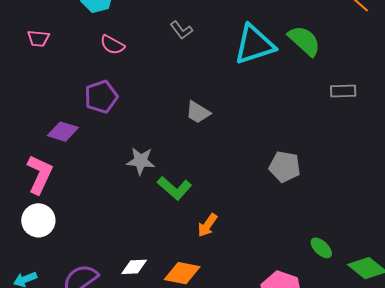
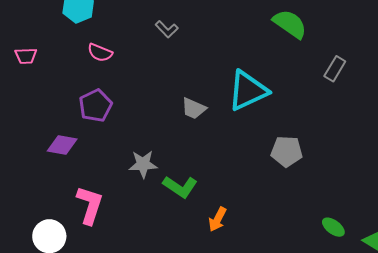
cyan triangle: (254, 45) -> (248, 91), moved
gray rectangle: (343, 91) -> (335, 69), turned -50
pink L-shape: (40, 174) -> (90, 205), moved

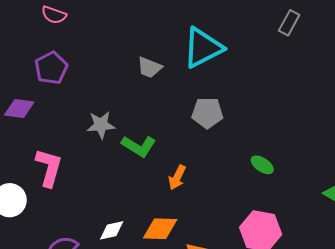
gray pentagon: (287, 151) -> (207, 113), moved
green ellipse: (333, 227) -> (262, 165), moved

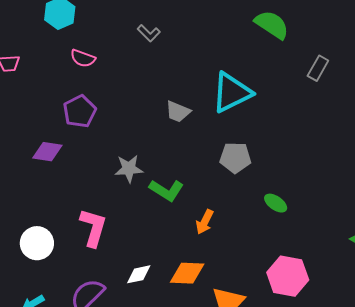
green ellipse: (262, 165) -> (276, 203), moved
pink L-shape: (49, 168) -> (93, 228), moved

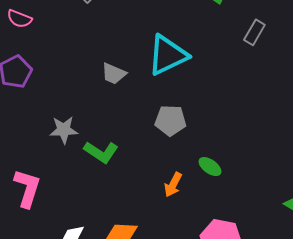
orange arrow: (205, 222) -> (173, 185), moved

